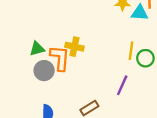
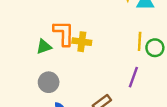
orange L-shape: (60, 58) -> (64, 33), moved
gray circle: (44, 71) -> (49, 82), moved

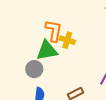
green triangle: (44, 47) -> (47, 50), moved, size x1.6

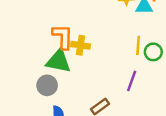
green triangle: (47, 50) -> (58, 61), turned 30

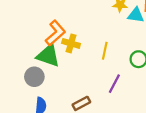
orange L-shape: (63, 37) -> (55, 33), turned 40
yellow line: (138, 45) -> (105, 51), moved

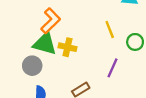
yellow cross: (71, 43) -> (68, 47), moved
yellow line: (105, 51) -> (110, 30), moved, turned -30

